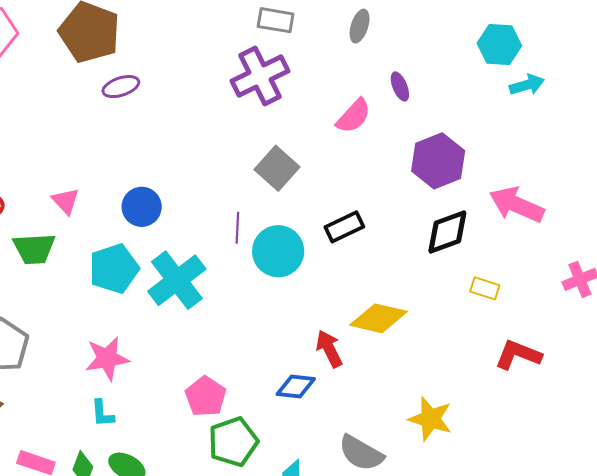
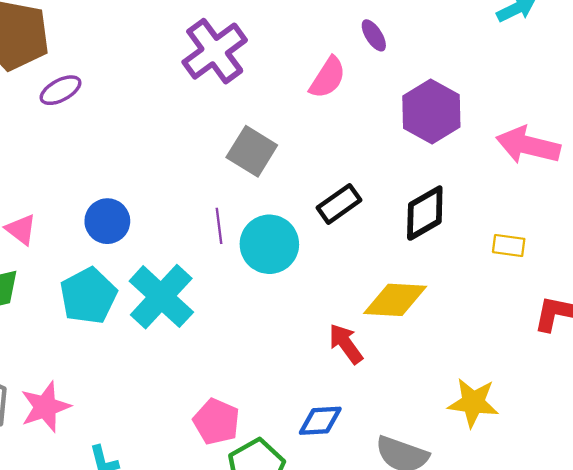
black diamond: (447, 232) -> (425, 213), moved
pink star: (107, 358) -> (45, 407), moved
blue diamond: (296, 386) -> (320, 421), moved

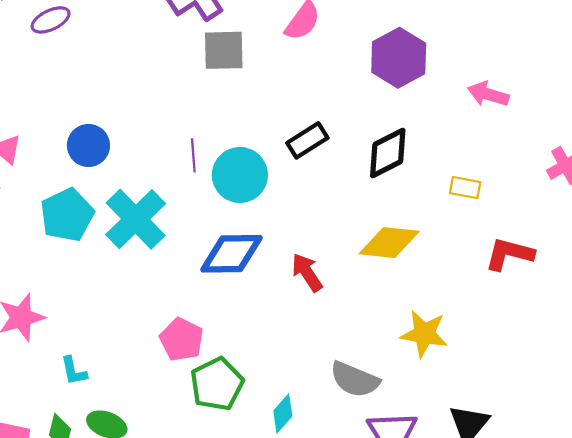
pink arrow: (528, 145) -> (488, 94), size x0.7
gray square: (252, 151) -> (224, 50), moved, turned -36
yellow diamond: (395, 300) -> (389, 243), moved
blue diamond: (320, 421) -> (231, 254), moved, size x1.5

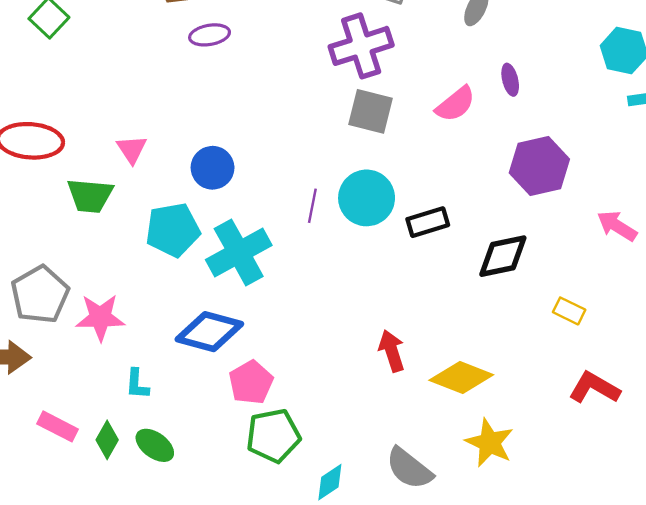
cyan circle: (240, 175) -> (367, 198), moved
yellow diamond: (389, 243) -> (461, 377), moved
blue diamond: (231, 254) -> (209, 332), moved

